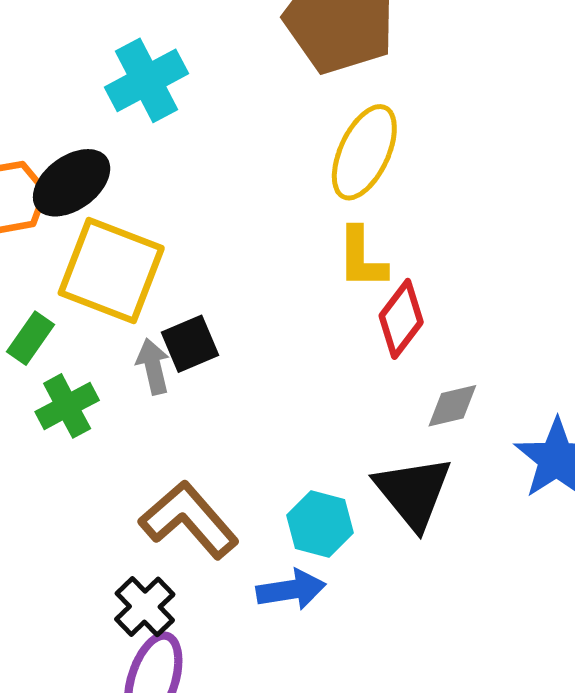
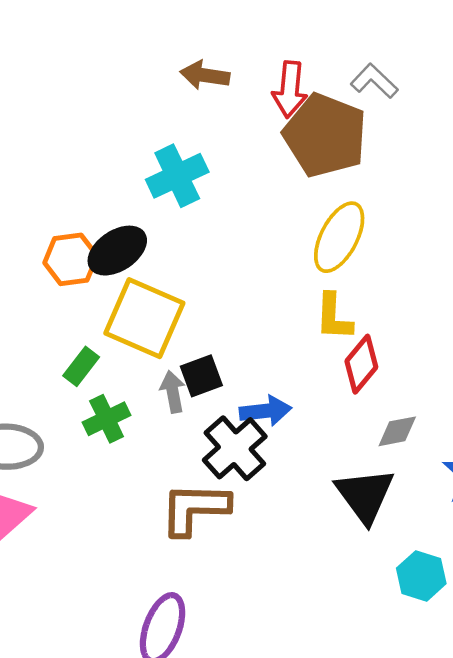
brown L-shape: (189, 520) -> (195, 509), turned -50
cyan hexagon: (320, 524) -> (421, 576), moved
blue arrow: (291, 590) -> (265, 411), moved
black cross: (145, 607) -> (235, 448), moved, size x1.4

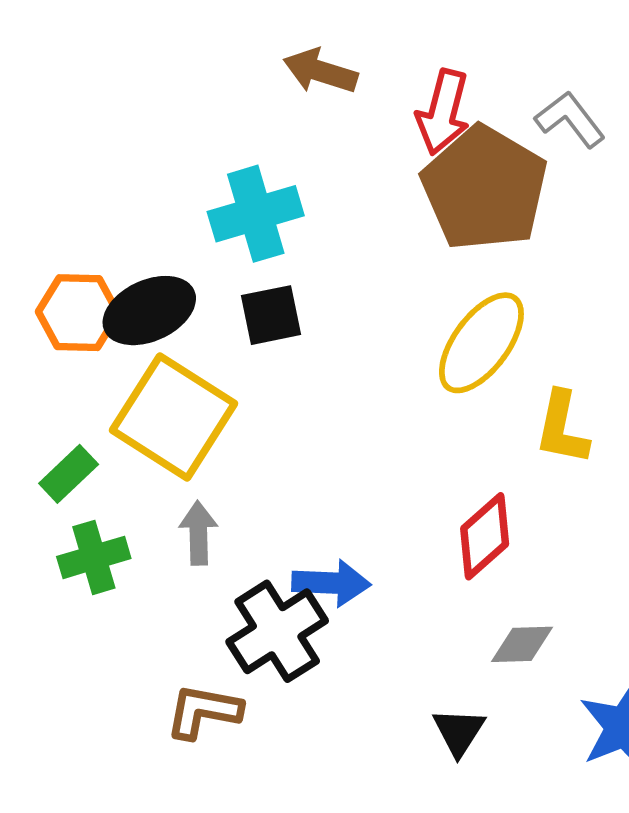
yellow L-shape: (334, 317) -> (562, 428), moved
black square: (201, 376) -> (271, 315), moved
black triangle: (365, 495) -> (459, 732), size x0.6
brown L-shape: (195, 509) -> (204, 711), size x0.7

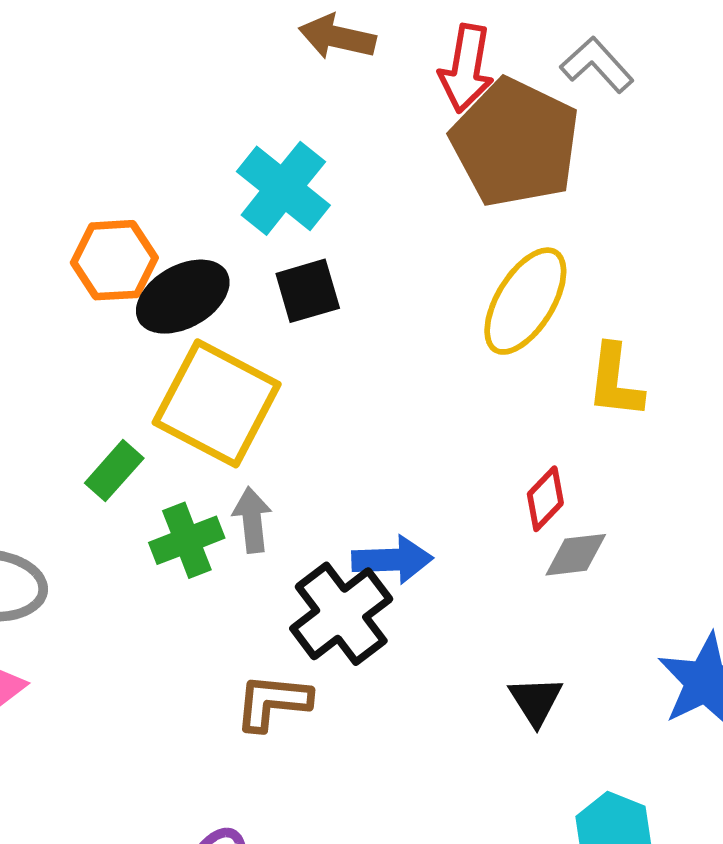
cyan cross: (256, 214) -> (283, 188), turned -30
orange hexagon: (78, 313) -> (114, 260), moved
red diamond: (485, 536) -> (545, 499), size x0.7
green cross: (94, 557) -> (187, 540), moved
gray diamond: (522, 644) -> (576, 555), moved

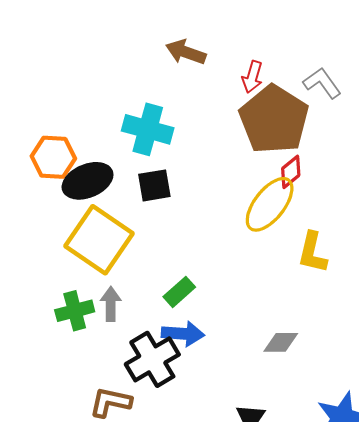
red arrow: (466, 68) -> (252, 77), size x0.7
cyan cross: (283, 188) -> (148, 129), turned -30
green rectangle: (114, 471) -> (179, 292), moved
red diamond: (545, 499) -> (291, 172), moved

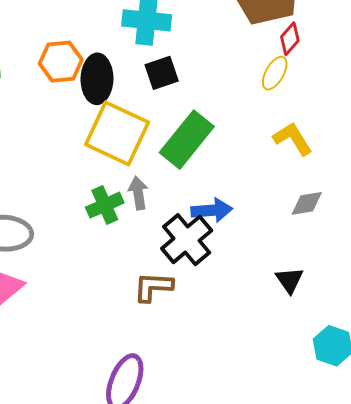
black ellipse: (88, 181) -> (97, 79), turned -57
yellow ellipse: (270, 204) -> (275, 73), size x0.6
yellow L-shape: (312, 253) -> (293, 139), moved, turned 144
green rectangle: (179, 292) -> (187, 140), moved, size x1.8

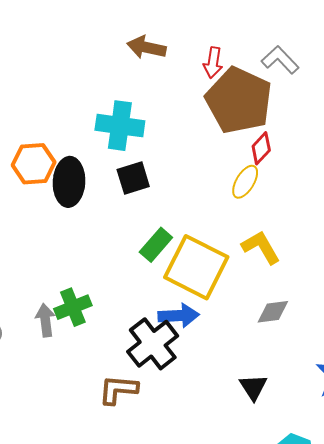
yellow square: (117, 133) -> (196, 267), moved
green rectangle: (187, 140) -> (156, 245), size x0.6
gray arrow: (138, 193) -> (45, 320), moved

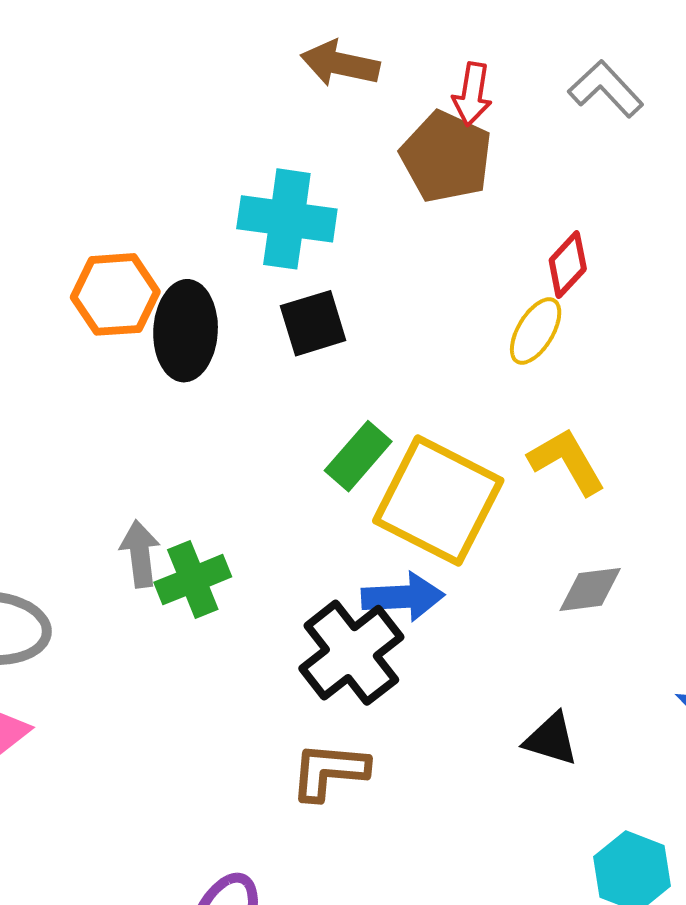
brown pentagon: (239, 100) -> (446, 157), moved, size x0.7
gray arrow: (45, 320) -> (140, 554), moved
black triangle: (253, 387) -> (551, 739), turned -40
brown L-shape: (118, 390) -> (329, 771), moved

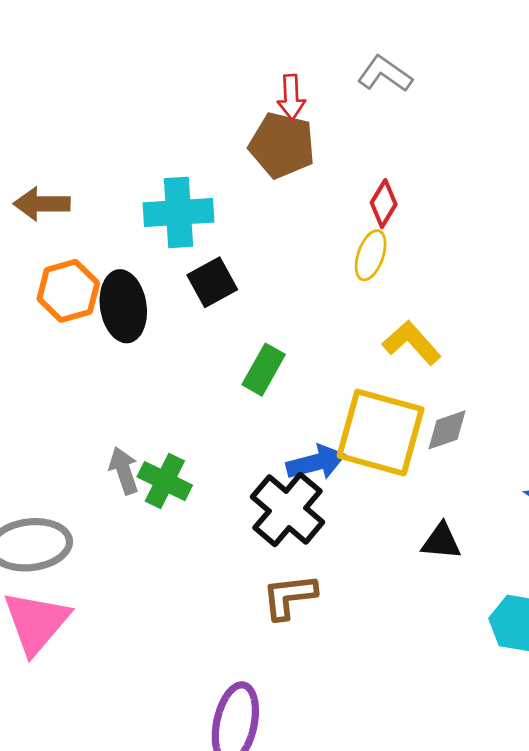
brown arrow: (340, 64) -> (42, 204), moved
yellow square: (438, 501) -> (381, 432), moved
green cross: (193, 580) -> (165, 481), turned -30

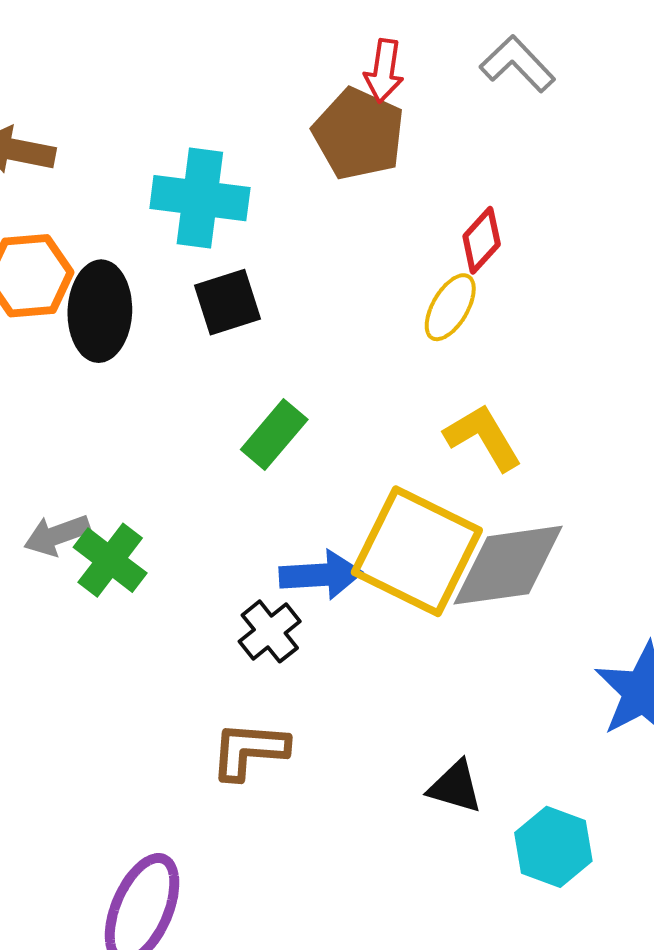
gray diamond: (447, 430) -> (508, 565), size x1.8
gray arrow: (124, 471) -> (57, 535), turned -102
black cross: (288, 509) -> (270, 631), size x0.6
black triangle: (441, 541) -> (455, 787), moved

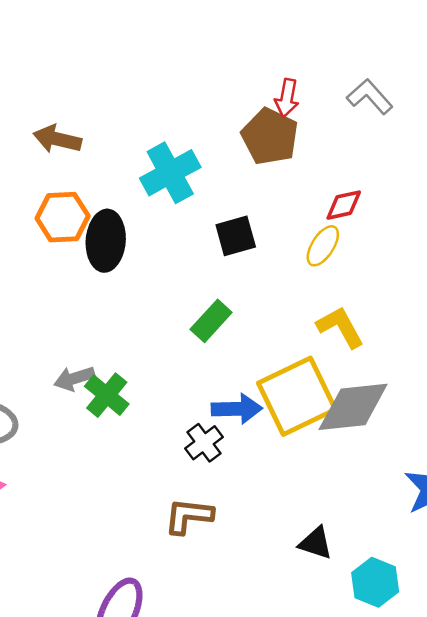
cyan cross: (200, 198) -> (170, 173), turned -38
red diamond: (482, 240) -> (344, 205), turned 33
black square: (227, 302) -> (236, 236), moved
yellow square: (417, 551) -> (297, 396), turned 36

